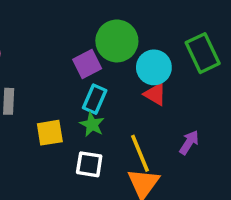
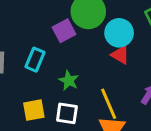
cyan rectangle: (95, 99) -> (35, 60), moved
yellow square: (50, 133) -> (34, 110), moved

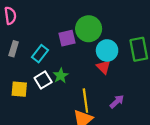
yellow square: (34, 110) -> (19, 89), moved
white square: (67, 113) -> (43, 80), moved, turned 36

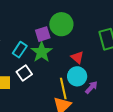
cyan circle: (107, 50) -> (77, 76), moved
green star: (61, 76) -> (42, 52), moved, size x1.5

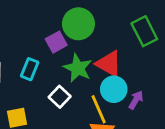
green star: (42, 52) -> (78, 68), moved
red triangle: (77, 57) -> (109, 64), size x1.5
white square: (24, 73) -> (60, 97), moved

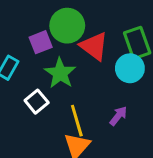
red triangle: (109, 64) -> (94, 46), moved
cyan circle: (114, 89) -> (130, 68), moved

